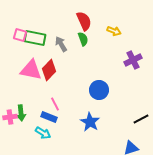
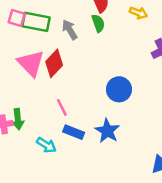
pink triangle: (31, 70) -> (31, 63), turned 35
blue rectangle: (49, 117) -> (74, 132), moved

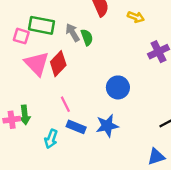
pink square: (17, 18) -> (21, 36), moved
green semicircle: (98, 23) -> (87, 37), moved
blue star: (107, 131) -> (107, 126), turned 30
cyan arrow: (46, 145) -> (51, 139), turned 78

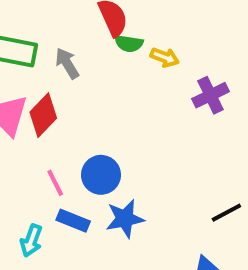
yellow arrow: (136, 17) -> (165, 57), moved
green semicircle: (87, 37) -> (129, 43), moved, turned 119
blue circle: (118, 87) -> (101, 175), moved

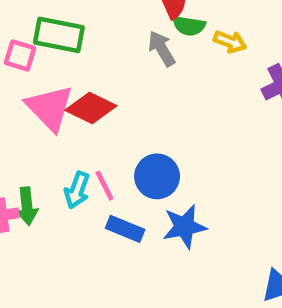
gray arrow: (67, 63) -> (162, 49), moved
red diamond: (43, 115) -> (91, 108), turned 72
cyan arrow: (31, 241) -> (77, 190), moved

